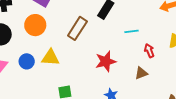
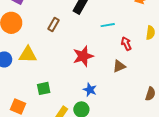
brown rectangle: (77, 28) -> (54, 24), size x0.6

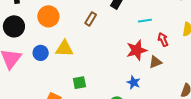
red star: (83, 56) -> (137, 50), moved
blue star: (90, 90) -> (134, 82), moved

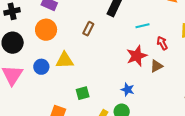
blue star: (134, 82) -> (128, 90), moved

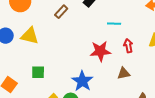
brown triangle: (156, 66) -> (124, 73), moved
blue star: (128, 90) -> (82, 81), size x1.5

